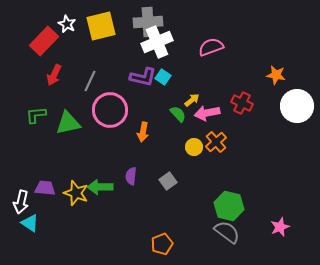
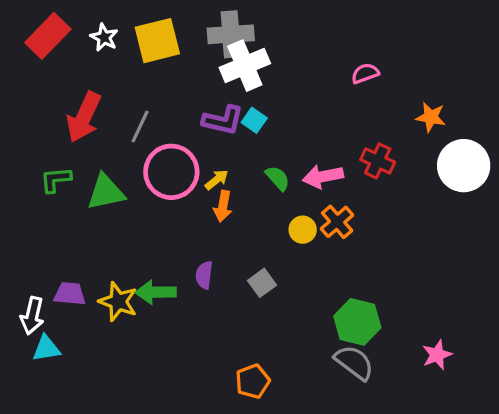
red rectangle: (44, 41) -> (48, 36), moved
pink semicircle: (211, 47) -> (365, 73), moved, size x0.7
red arrow: (54, 75) -> (84, 117), size x1.5
yellow arrow: (192, 100) -> (217, 180), moved
cyan triangle: (30, 223) -> (46, 348), turned -42

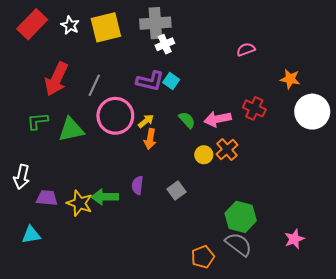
white cross: (245, 66) -> (165, 44), size x0.6
white arrow: (32, 316) -> (22, 177), moved
orange pentagon: (253, 381) -> (203, 257), moved

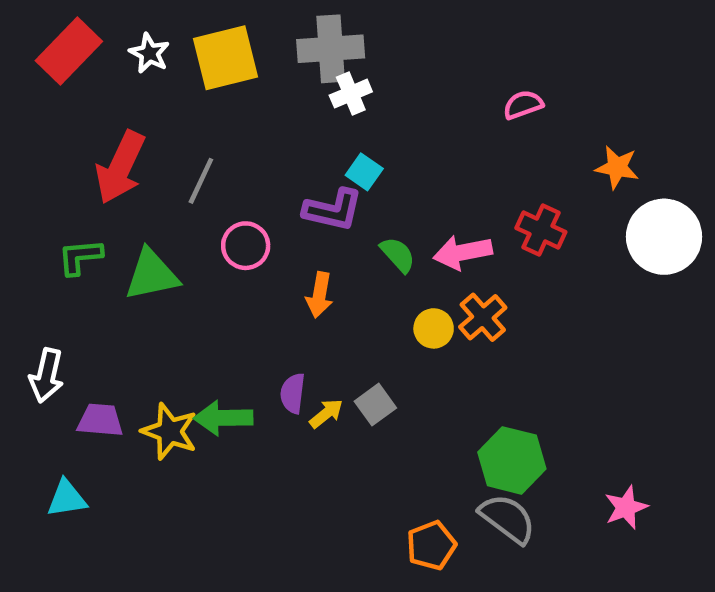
purple L-shape: (150, 81) -> (333, 210), moved
pink circle: (115, 116) -> (246, 246), size x0.6
yellow arrow: (146, 121) -> (326, 413), moved

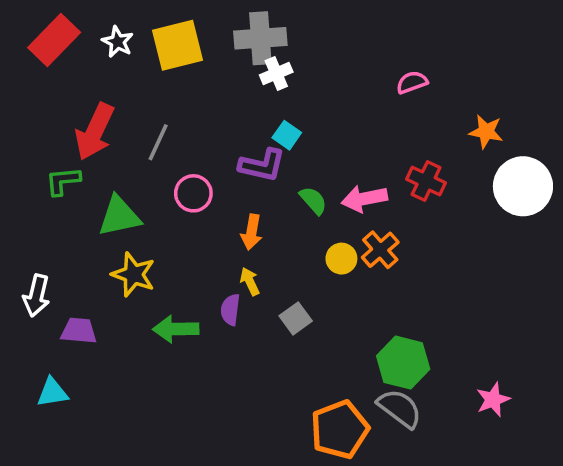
green L-shape: (80, 257) -> (63, 181), moved
yellow arrow: (326, 413) -> (250, 281), moved, turned -76
yellow star: (170, 431) -> (133, 274), moved
orange pentagon: (431, 545) -> (340, 430), size x1.5

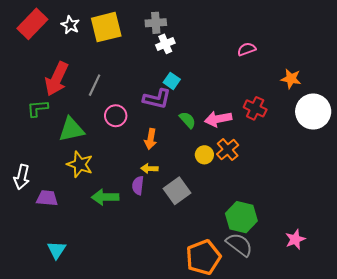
gray cross: (260, 38) -> (156, 23), size x0.7
yellow arrow: (250, 281) -> (149, 169), turned -63
gray square: (296, 318) -> (177, 191), size x1.4
cyan triangle: (52, 393) -> (57, 250), moved, turned -48

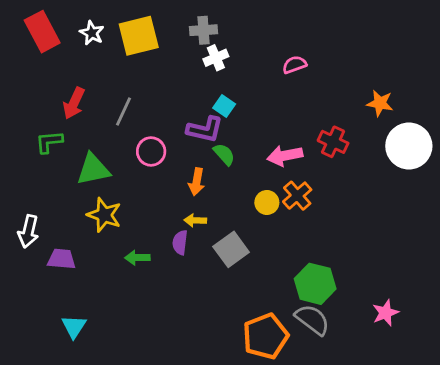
red rectangle: (32, 24) -> (42, 32), turned -72
pink semicircle: (247, 49) -> (294, 65), moved
red arrow: (57, 79) -> (74, 103), size x0.7
green semicircle: (188, 120) -> (224, 154), moved
green arrow: (105, 197) -> (137, 258), size x0.7

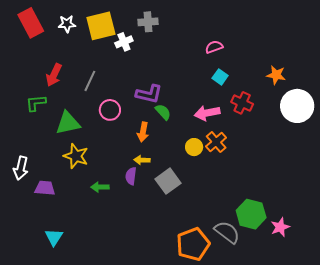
white star: (92, 33) -> (67, 24), turned -30
white cross: (216, 58) -> (124, 42), moved
cyan square: (224, 106) -> (220, 77), moved
green hexagon: (315, 284) -> (251, 214), moved

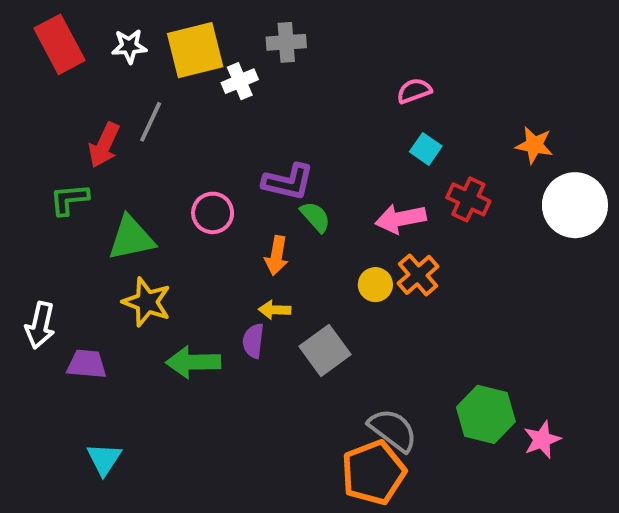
gray line: (90, 81) -> (151, 122), moved
green arrow: (100, 187) -> (193, 362), size x1.5
gray semicircle: (227, 232) -> (393, 430), moved

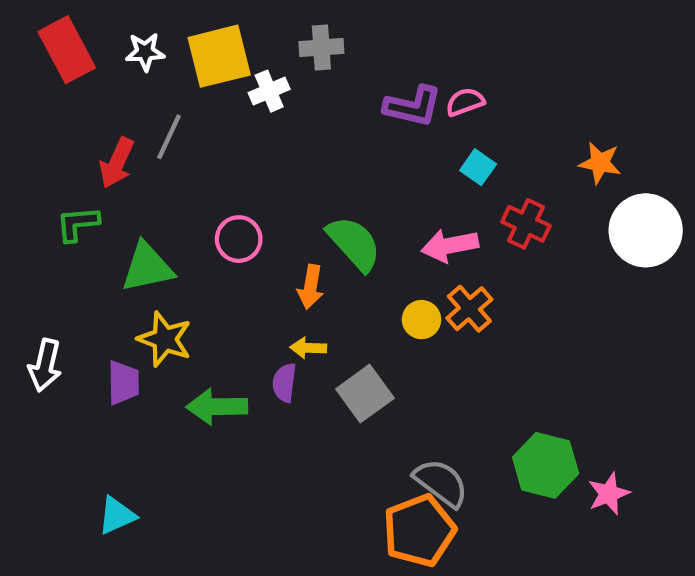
purple L-shape: (288, 182) -> (413, 106), moved
green semicircle: (315, 217) -> (354, 243), size x1.6
purple trapezoid: (87, 364) -> (123, 383), moved, turned 84
cyan triangle: (104, 459) -> (117, 515), turned 33

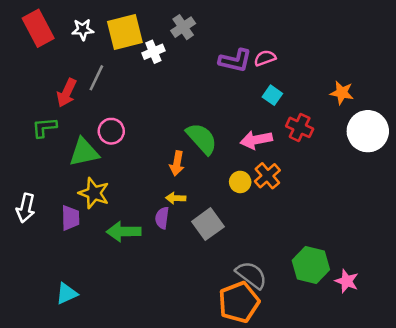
gray cross: (321, 48) -> (183, 27), turned -30
pink circle: (239, 239) -> (111, 131), moved
pink star: (609, 494) -> (347, 281), turned -30

